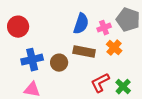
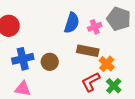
orange cross: (114, 48) -> (107, 64), moved
brown rectangle: (84, 52) -> (88, 51), moved

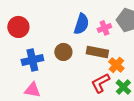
brown circle: (50, 62) -> (63, 52), moved

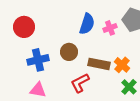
brown rectangle: (97, 52) -> (99, 64), moved
red L-shape: (100, 83) -> (80, 83), moved

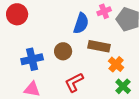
red circle: (24, 27) -> (17, 14), moved
pink cross: (110, 28) -> (104, 11), moved
brown rectangle: (99, 64) -> (99, 46), moved

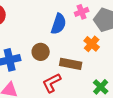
brown rectangle: (99, 46) -> (71, 64), moved
orange cross: (116, 64) -> (92, 44), moved

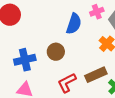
brown rectangle: (71, 64) -> (96, 75), moved, turned -35

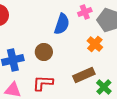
red L-shape: (67, 83) -> (43, 83), moved, turned 30

